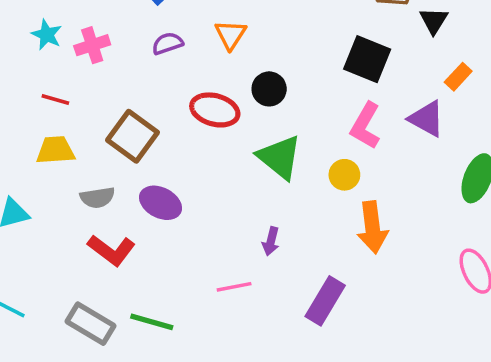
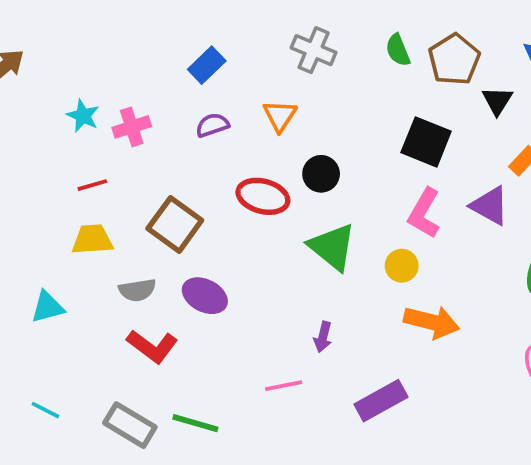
red line: (55, 99) -> (92, 185), turned -32
orange arrow: (372, 227) -> (432, 322), turned -69
purple rectangle: (325, 301) -> (381, 401), turned 30

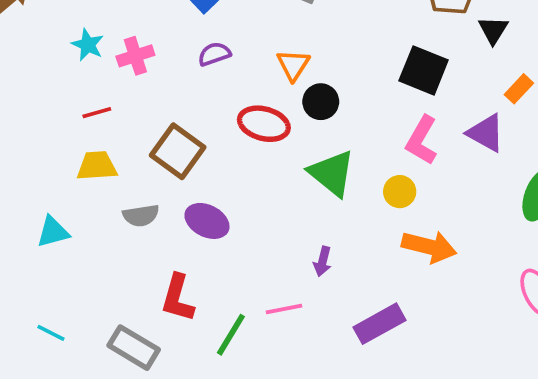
orange triangle: (280, 116) -> (293, 65), moved
red L-shape: (152, 346) -> (178, 298), moved, turned 69
green line: (195, 423) -> (231, 335), moved, turned -75

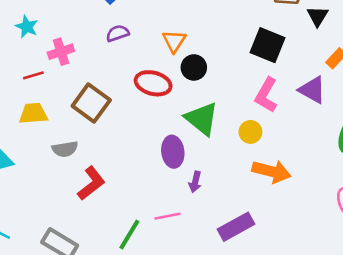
pink cross: (135, 56) -> (61, 52), moved
purple ellipse: (207, 221) -> (173, 152), moved, turned 56
red L-shape: (178, 298) -> (91, 183), moved, turned -144

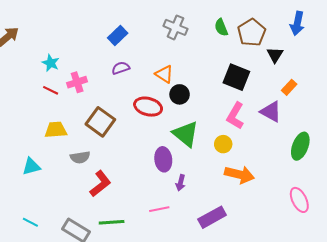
orange triangle: (174, 41) -> (164, 74), turned -30
red line: (33, 75) -> (51, 90), moved, turned 42
green line: (129, 235) -> (112, 222), moved, turned 55

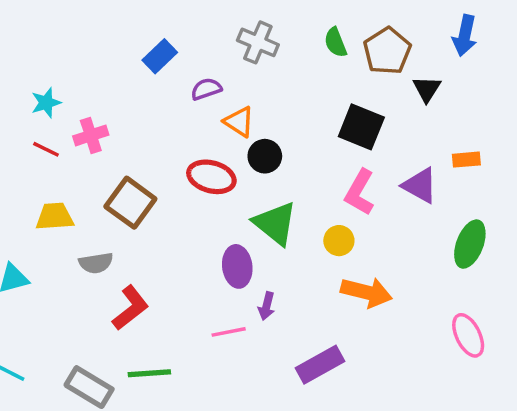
cyan star: (51, 63) -> (46, 103), turned 30
purple semicircle: (121, 68) -> (206, 89), moved
orange rectangle: (289, 87) -> (466, 160), moved, turned 42
pink line: (159, 209) -> (229, 332), moved

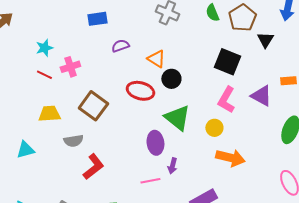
blue rectangle: (160, 56) -> (97, 19), moved, turned 36
purple semicircle: (206, 89) -> (120, 46), moved

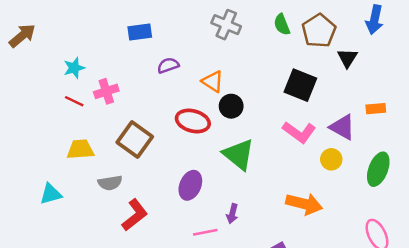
pink L-shape: (226, 100) -> (299, 132), turned -84
yellow circle: (214, 128) -> (331, 159), moved
purple ellipse: (155, 143) -> (190, 185), moved, turned 30

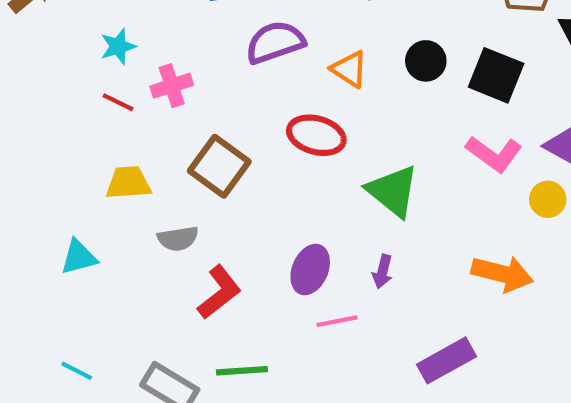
purple semicircle: (168, 65) -> (275, 42), size x1.6
black circle: (231, 106) -> (426, 61), moved
purple ellipse: (190, 185) -> (310, 270), moved
purple arrow: (232, 214) -> (382, 272), moved

